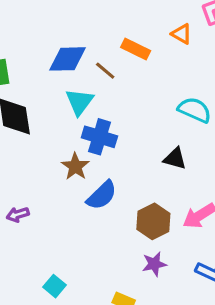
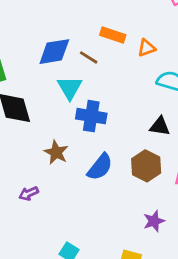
orange triangle: (182, 34) -> (147, 48), moved, turned -42
brown star: (75, 166) -> (56, 152), moved
brown hexagon: (153, 221) -> (146, 166), moved

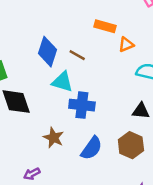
orange rectangle: (113, 35) -> (105, 26), moved
blue diamond: (54, 52) -> (48, 52), turned -60
cyan triangle: (70, 88) -> (62, 82), turned -40

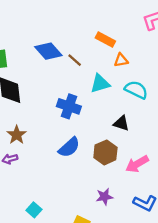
blue diamond: (48, 52) -> (48, 51), turned -72
cyan triangle: (62, 82) -> (100, 84), moved, turned -45
brown star: (54, 138) -> (17, 135), moved

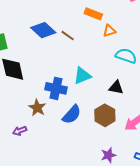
cyan triangle: (100, 84) -> (82, 76), moved
blue cross: (69, 106) -> (56, 88), moved
brown star: (17, 135) -> (37, 108), moved

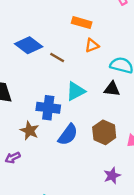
orange triangle: (109, 31) -> (92, 45), moved
brown line: (68, 36) -> (57, 57), moved
black triangle: (116, 88) -> (112, 89), moved

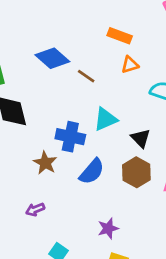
black triangle: (112, 89) -> (141, 138), moved, turned 35
purple arrow: (13, 158) -> (35, 209), moved
purple star: (112, 176) -> (108, 228), moved

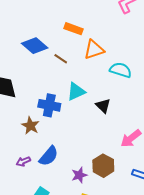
orange rectangle: (120, 36) -> (73, 29), moved
orange triangle: (130, 65) -> (94, 50), size x1.5
blue semicircle: (92, 172) -> (49, 156), moved
brown hexagon: (136, 172) -> (103, 166), moved

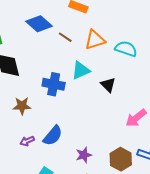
orange triangle: (94, 50) -> (95, 40), moved
brown star: (30, 126) -> (22, 106), moved, turned -30
brown hexagon: (103, 166) -> (121, 159), moved

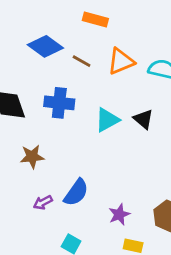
cyan triangle: (81, 70) -> (107, 120), moved
blue cross: (54, 84) -> (59, 103), moved

